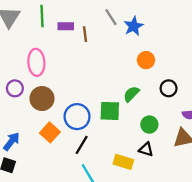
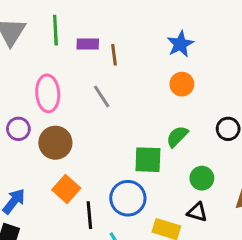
gray line: (111, 17) -> (102, 96), moved
orange circle: (146, 60) -> (182, 84), moved
blue circle: (77, 117) -> (128, 198), moved
black line: (82, 145) -> (89, 215), moved, turned -36

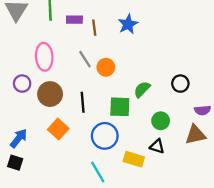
blue star: (180, 44) -> (128, 24), moved
orange circle: (182, 84) -> (106, 67), moved
black line: (89, 215) -> (83, 102), moved

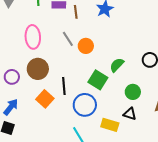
purple circle: (22, 84) -> (12, 77), moved
black line: (83, 102) -> (64, 86), moved
green square: (120, 107) -> (98, 80), turned 30

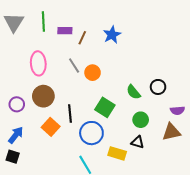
brown line: (76, 12) -> (82, 38), turned 32
green semicircle: (117, 65) -> (133, 92), moved, turned -84

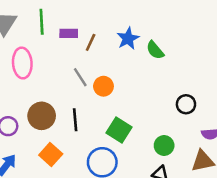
pink ellipse: (38, 63) -> (22, 63), moved
green semicircle: (133, 92) -> (155, 50), moved
black line: (70, 114) -> (75, 120), moved

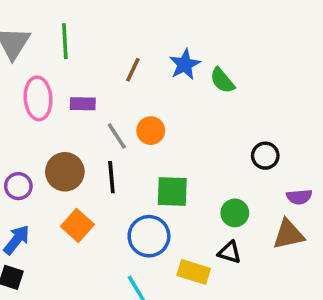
purple rectangle: (69, 33) -> (83, 104), moved
gray line: (80, 77) -> (117, 136), moved
green square: (119, 130) -> (172, 191), turned -30

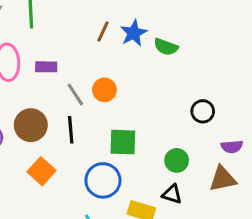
brown line: (133, 70) -> (103, 32), moved
green semicircle: (222, 81) -> (166, 47), turned -30

